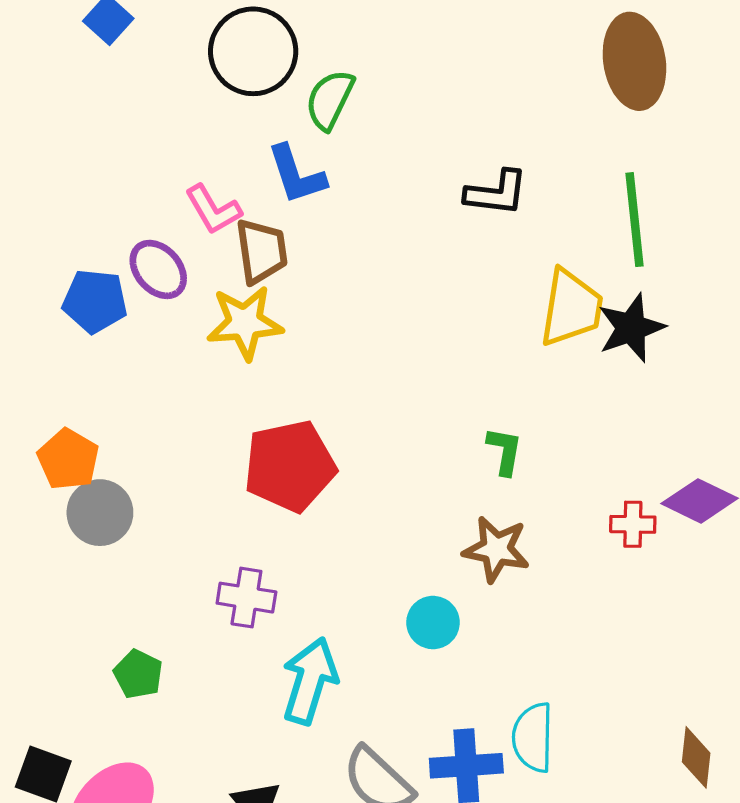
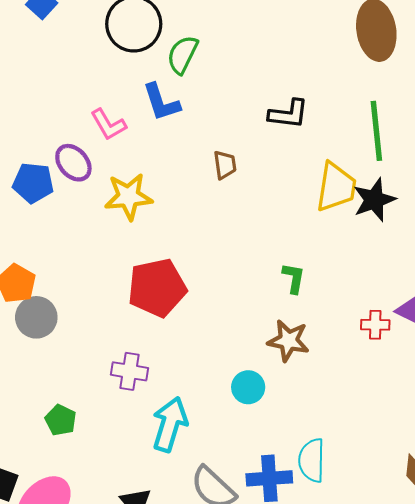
brown trapezoid: (261, 251) -> (225, 165), moved, size x0.7

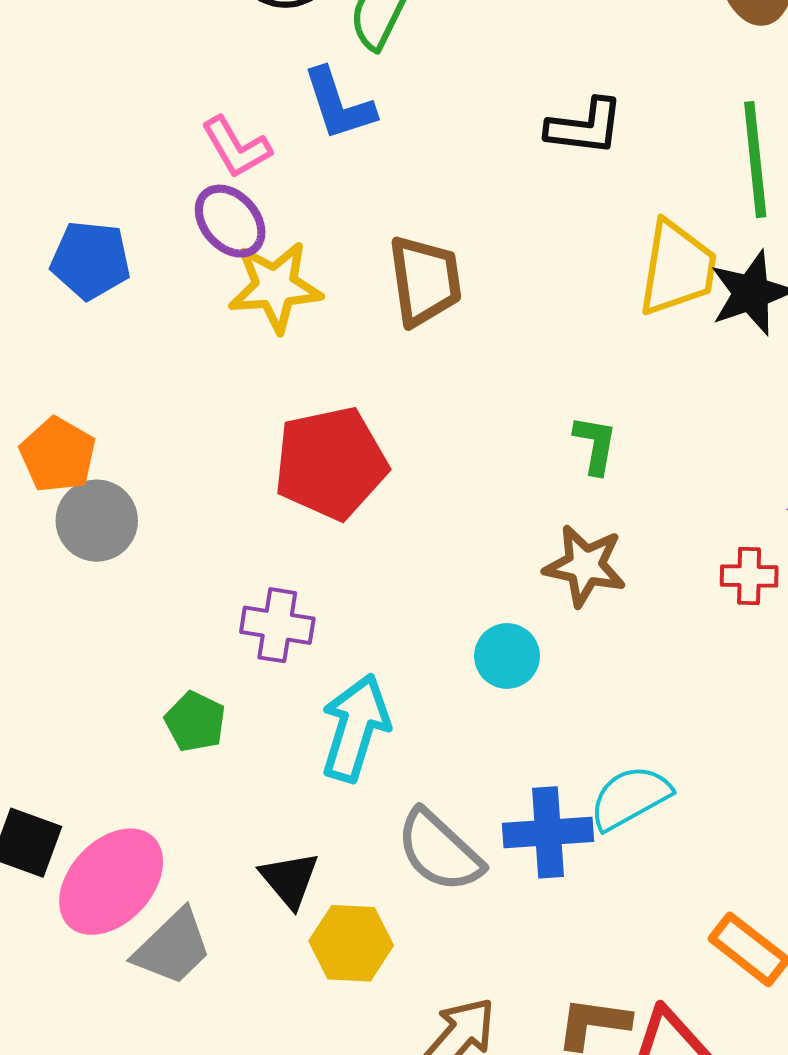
purple ellipse: (73, 163) -> (230, 221), moved
brown trapezoid: (225, 165) -> (425, 281), moved, size x1.6
red cross: (375, 325) -> (749, 576), moved
green pentagon: (61, 420) -> (195, 722), moved
cyan semicircle: (312, 460) -> (630, 798), turned 60

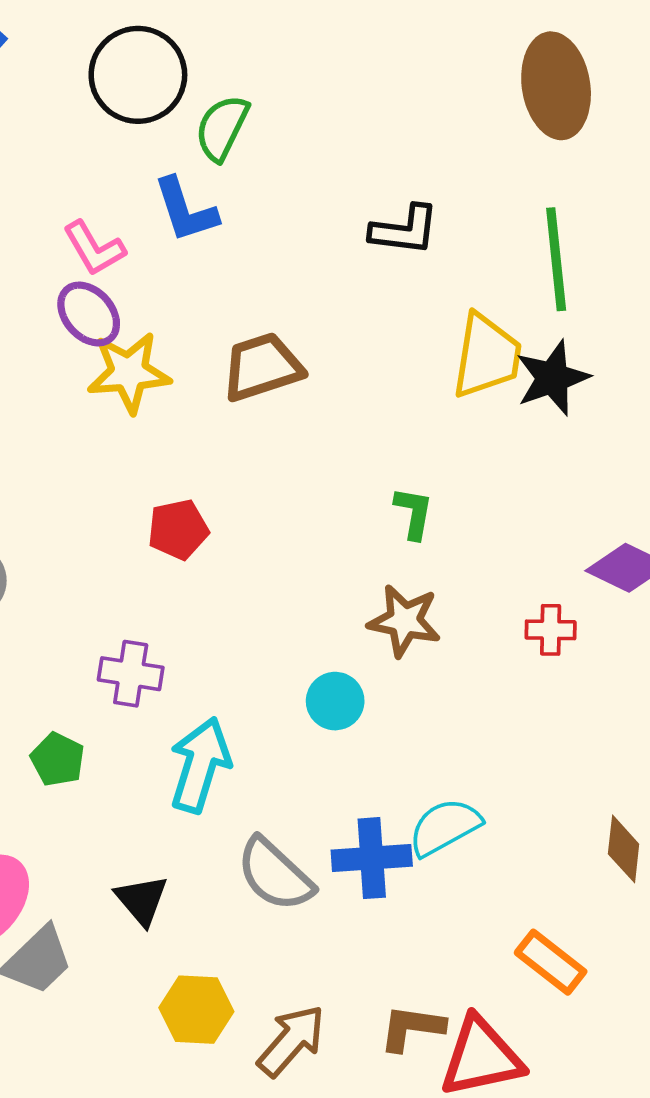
brown trapezoid: (425, 281) -> (262, 367), turned -100
red pentagon: (331, 463) -> (178, 529), size x0.6
yellow hexagon: (351, 943) -> (196, 1010), moved

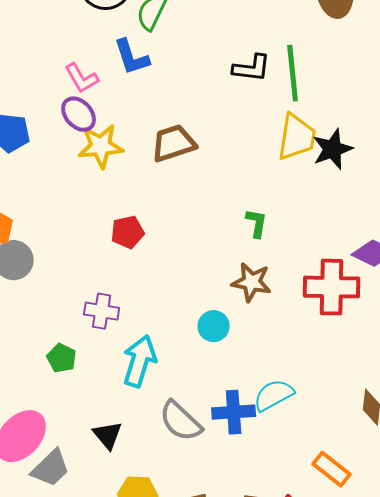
green line: (556, 259) -> (293, 73), moved
red cross: (551, 630) -> (332, 287), size x2.0

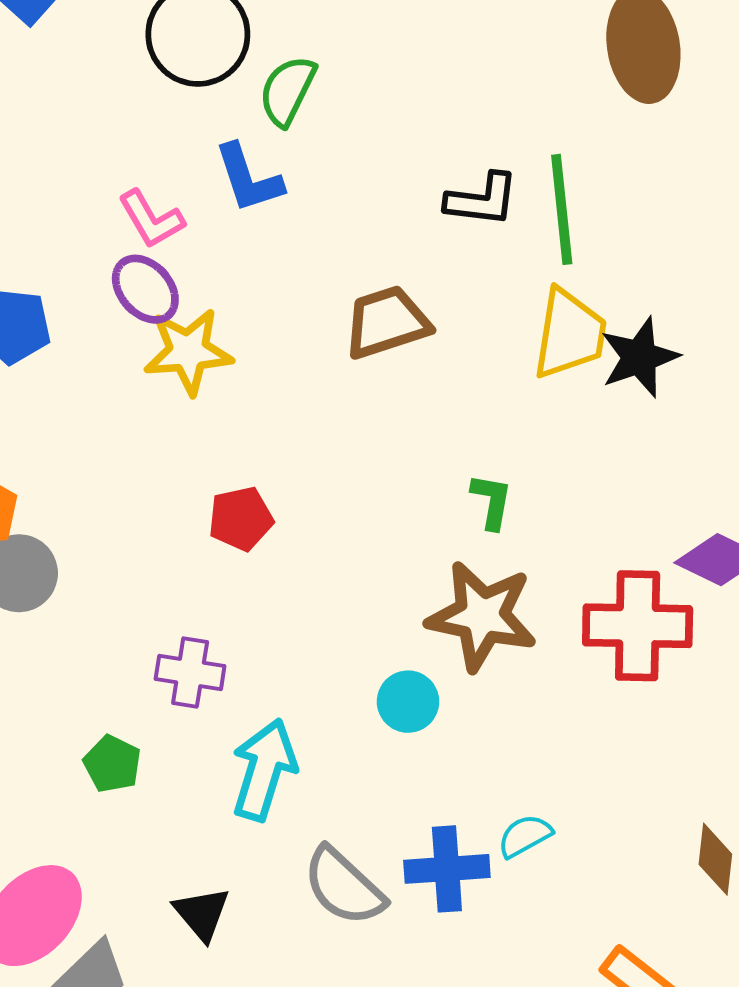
brown trapezoid: (174, 143) -> (387, 322), moved
brown star: (252, 282) -> (482, 616), size x1.4
cyan semicircle: (274, 395) -> (525, 836), size x0.7

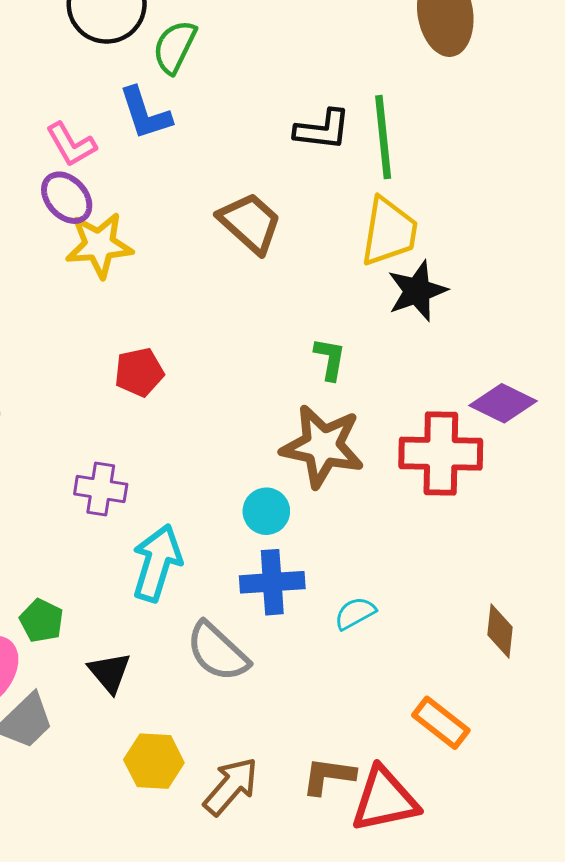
brown trapezoid: (387, 322) -> (250, 223), turned 60
black star: (640, 357) -> (417, 291), moved
green pentagon: (112, 764) -> (42, 621), moved
blue cross: (447, 869) -> (272, 582), moved

